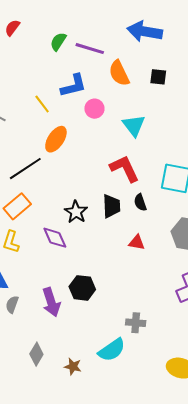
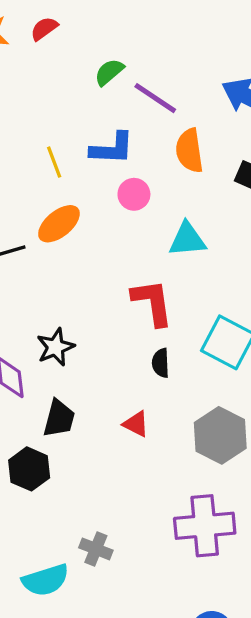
cyan triangle: (134, 125) -> (187, 239), turned 45
black trapezoid: (111, 206) -> (59, 419), moved

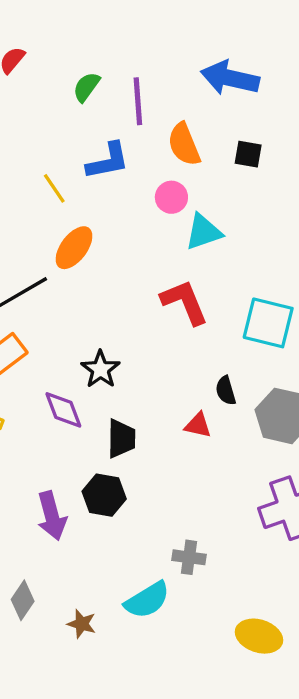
purple line: (155, 98) -> (138, 101), turned 66
pink circle: (134, 194) -> (171, 197), moved
black semicircle: (161, 363) -> (226, 391), moved

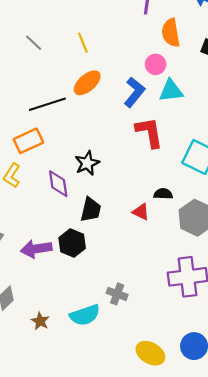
blue L-shape: (108, 161) -> (134, 92), moved, turned -52
black semicircle: (226, 391) -> (163, 194), turned 96
purple arrow: (52, 516) -> (36, 249), turned 84

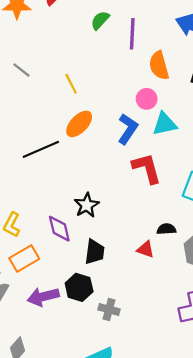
gray line: (34, 43) -> (21, 70), moved
orange rectangle: (28, 141) -> (24, 258), moved
gray cross: (117, 294) -> (109, 309), moved

